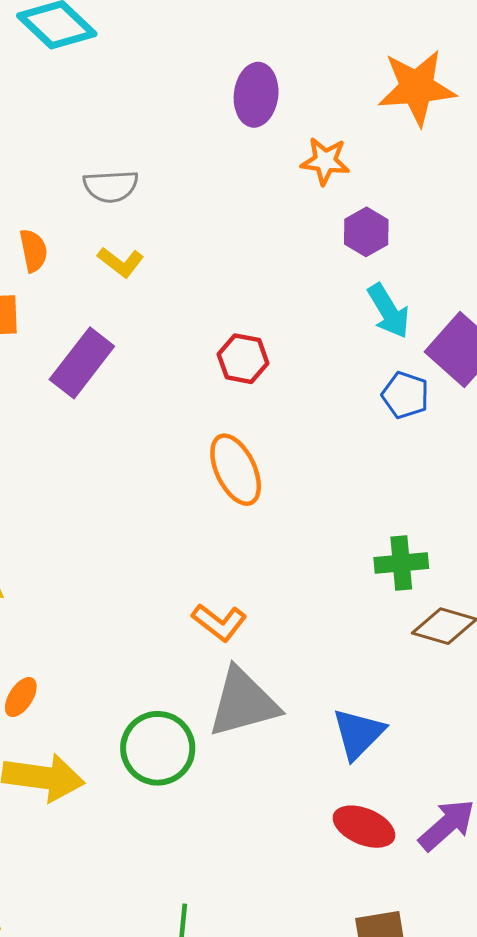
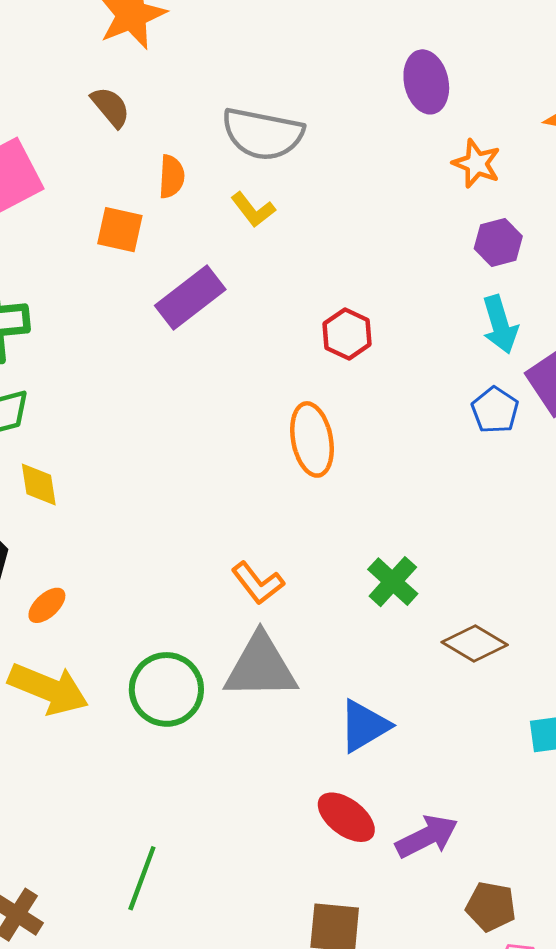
purple ellipse: (256, 95) -> (426, 82), turned -34
gray semicircle: (111, 186) -> (263, 134), size x1.5
green cross: (401, 563) -> (393, 582), moved, turned 33

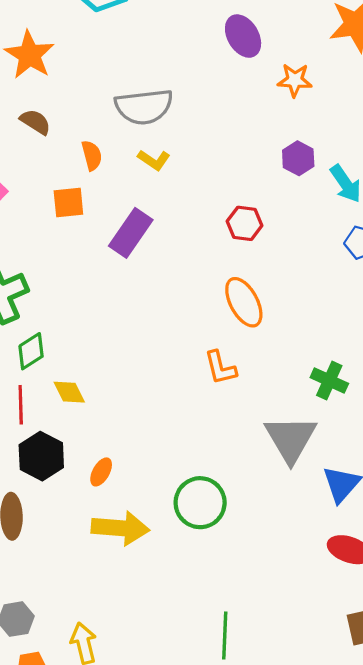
purple hexagon: (498, 242) -> (298, 158), moved
orange L-shape: (258, 583) -> (220, 368), moved, turned 42
gray triangle: (261, 667) -> (291, 439), moved, turned -42

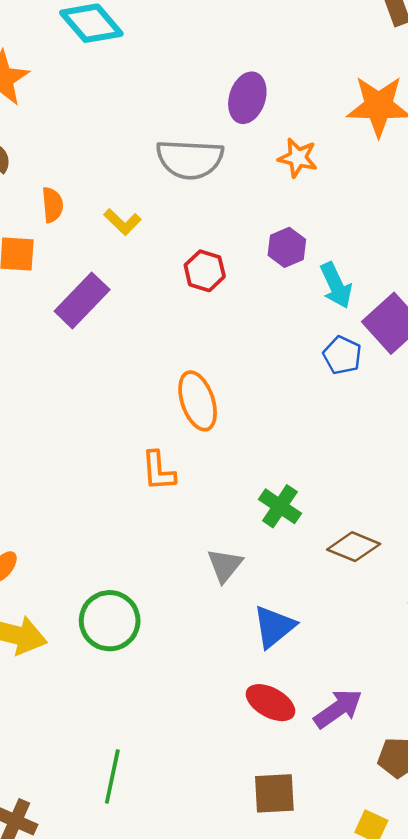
purple ellipse: (243, 36) -> (247, 98), turned 39
gray semicircle: (144, 107) -> (190, 159), moved
red hexagon: (245, 223) -> (205, 271), moved
gray triangle: (291, 439) -> (225, 565), size x0.6

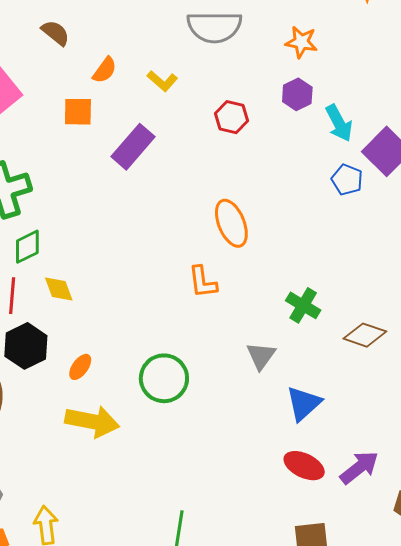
orange star: (298, 158) -> (301, 42), moved
orange semicircle: (52, 205) -> (105, 70), turned 44
green circle: (110, 621) -> (164, 378), moved

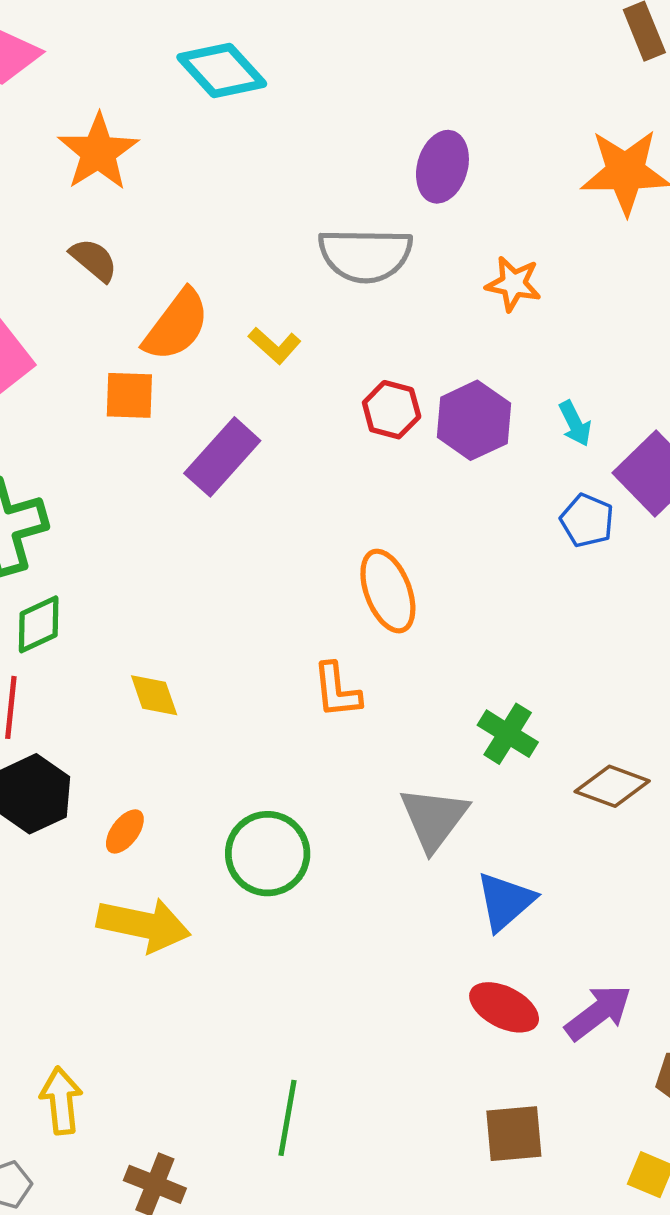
orange semicircle: (105, 70) -> (176, 325), size x1.6
purple hexagon: (297, 94) -> (474, 420), moved, size x1.4
cyan arrow: (339, 123) -> (575, 423), size x0.7
yellow diamond: (59, 289) -> (154, 695), moved
gray triangle: (261, 356) -> (434, 818), size x1.4

